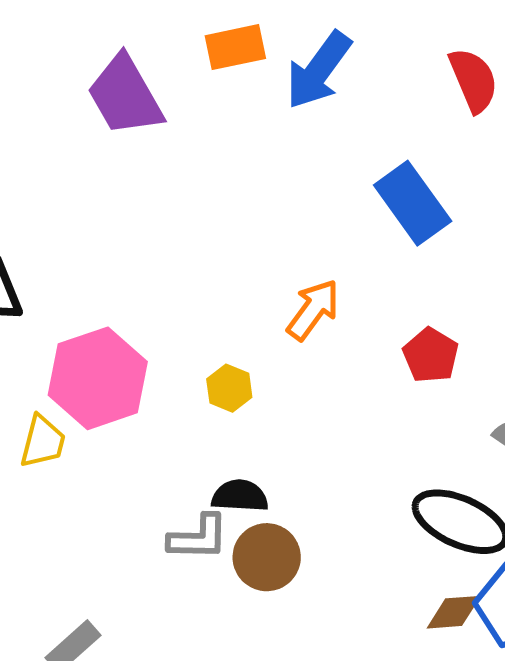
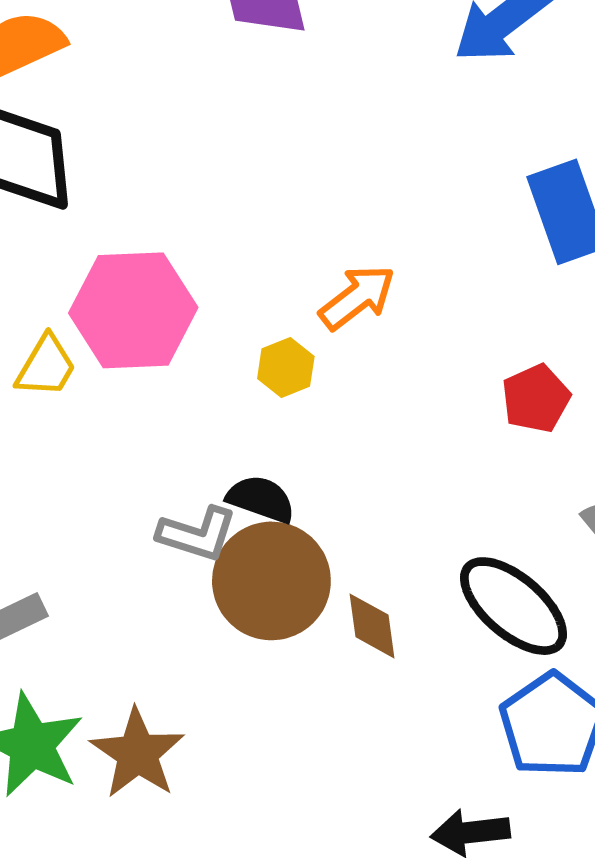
orange arrow: (313, 310) -> (357, 297), moved
brown circle: (267, 557) -> (271, 581), size x1.4
brown diamond: (454, 612) -> (372, 626), moved, turned 70

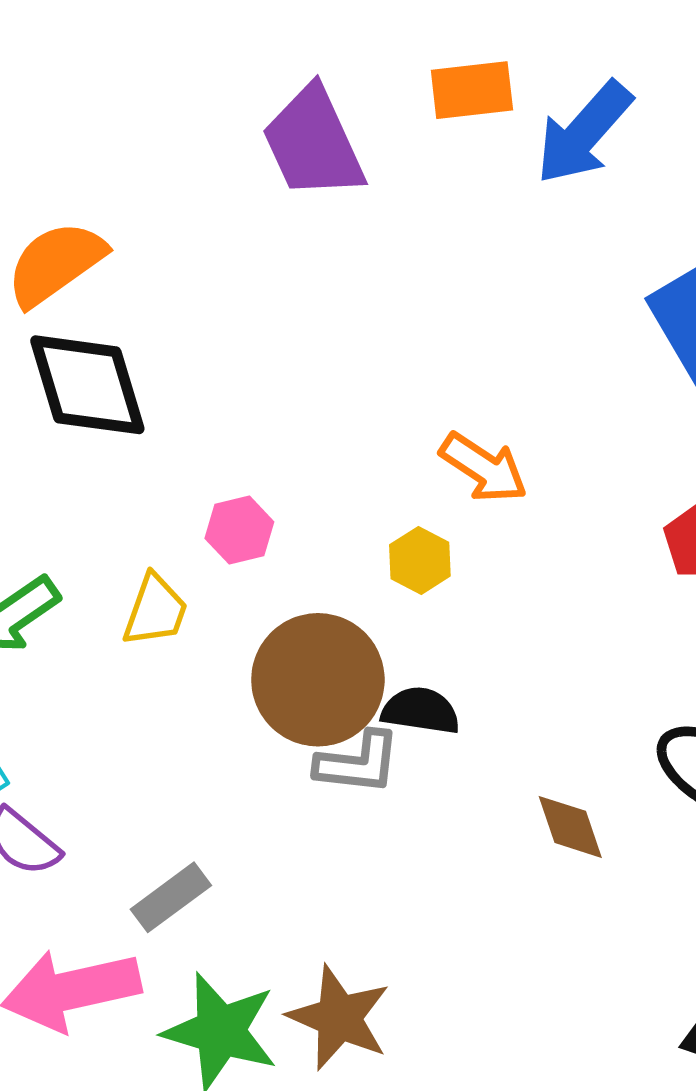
orange arrow: (357, 297) -> (484, 468), turned 82
pink hexagon: (133, 310) -> (239, 530), size x0.5
brown circle: (271, 581) -> (318, 680), moved

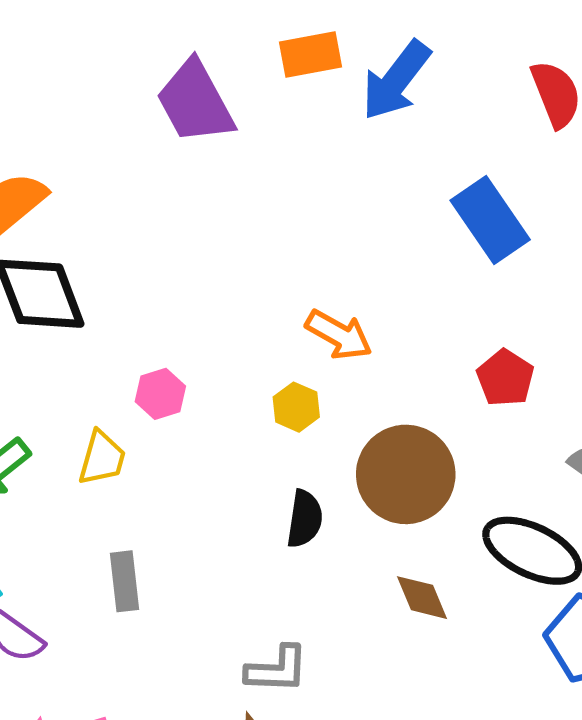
brown circle: (318, 680) -> (406, 474), moved
black semicircle: (421, 711) -> (305, 519), turned 94
gray L-shape: (358, 763) -> (277, 669), moved
gray rectangle: (171, 897) -> (125, 581), moved, turned -56

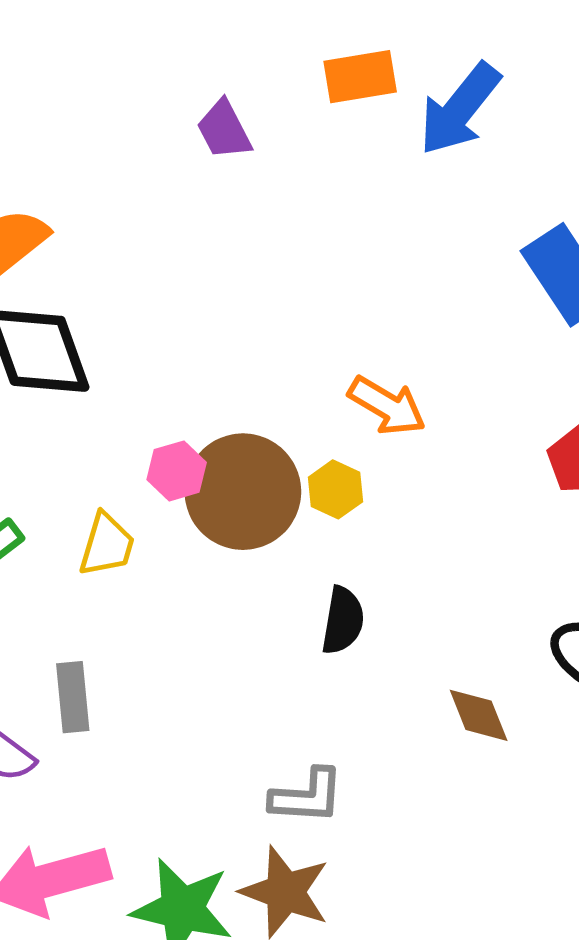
purple trapezoid: (195, 102) -> (224, 130), size x0.6
brown circle: (406, 474) -> (243, 492), moved
gray rectangle: (125, 581) -> (73, 697), moved

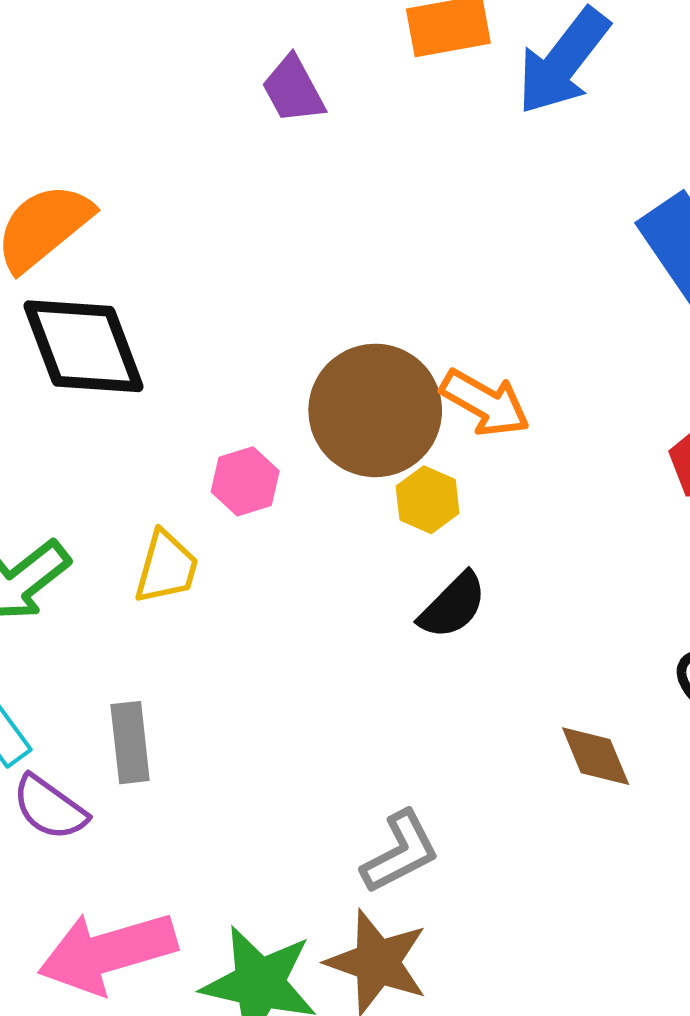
brown circle: (243, 492) -> (375, 410), moved
black semicircle: (343, 620) -> (453, 606), moved, turned 36
gray L-shape: (307, 796) -> (400, 852), turned -30

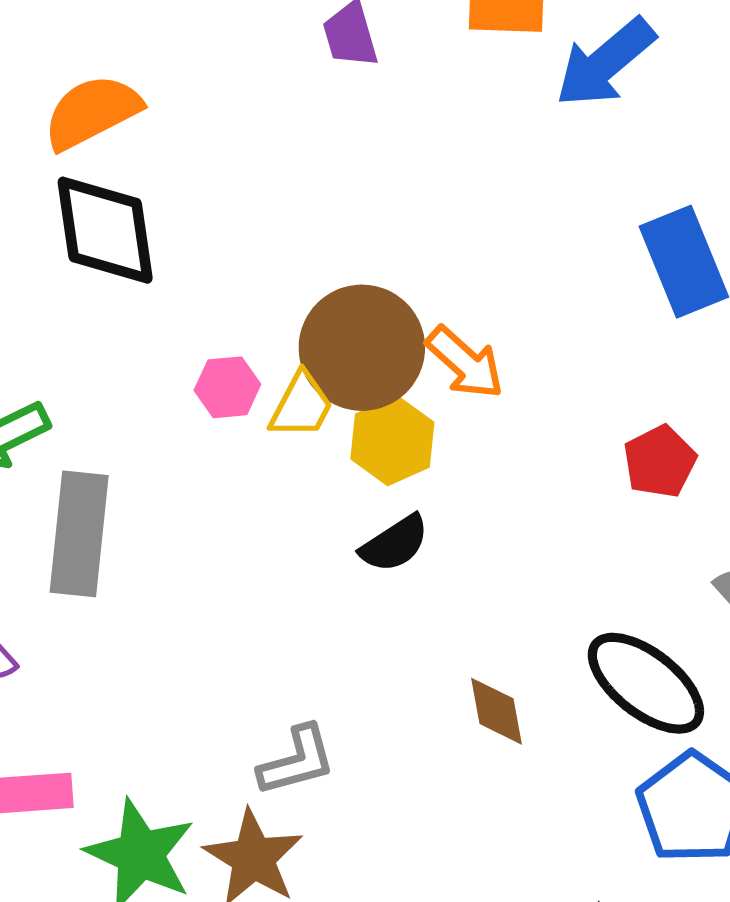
yellow hexagon: (428, 500) -> (392, 441), size x1.4
yellow trapezoid: (166, 567) -> (301, 405), moved
gray rectangle: (130, 743) -> (79, 534), moved, size x1.6

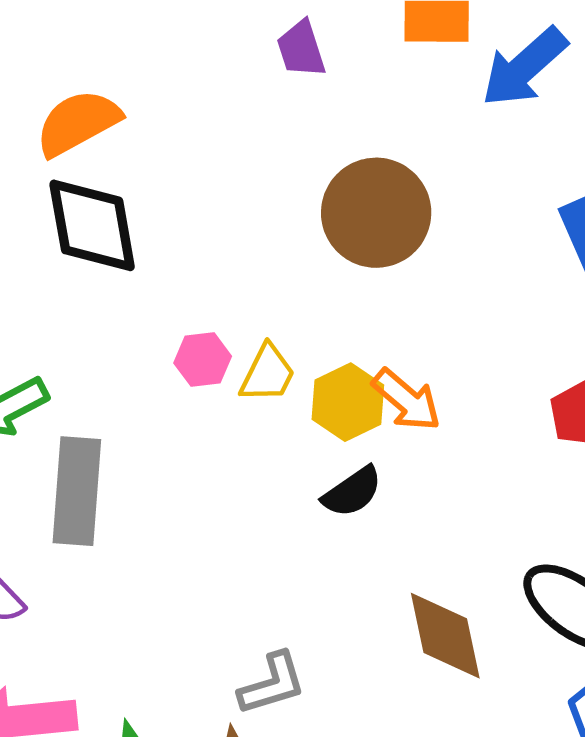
brown circle: (362, 348) -> (376, 213), moved
orange arrow: (465, 363) -> (406, 400), moved
brown diamond: (496, 711) -> (445, 636), size x1.5

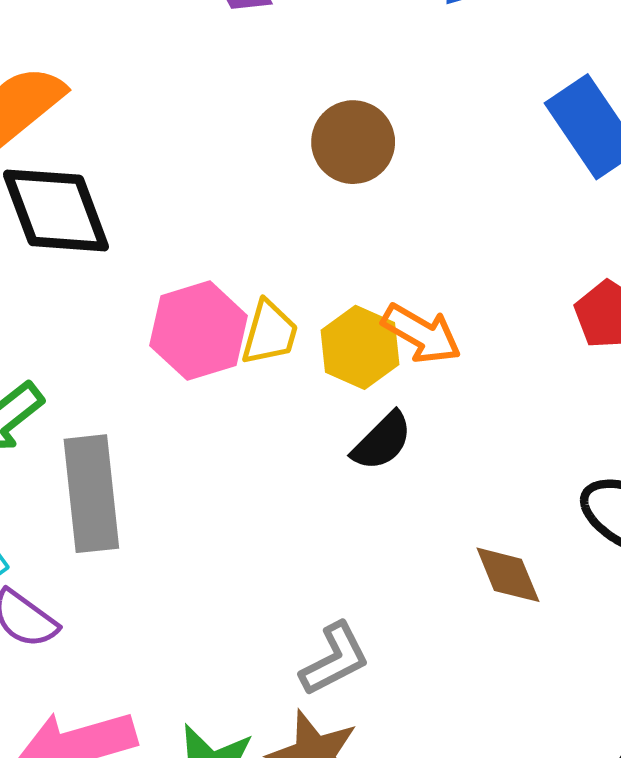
brown circle: (376, 213) -> (353, 142), size x0.7
pink hexagon: (203, 360) -> (199, 331), size x1.6
brown diamond: (445, 636) -> (508, 575), size x0.7

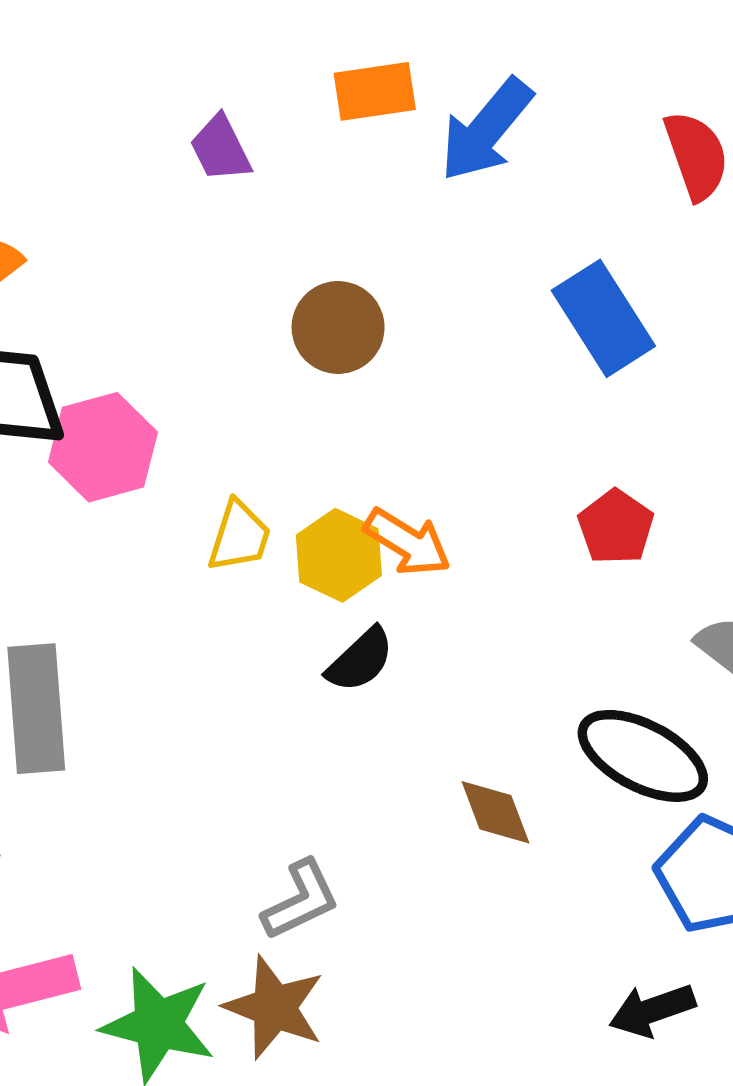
pink hexagon: (199, 331) -> (103, 447), moved

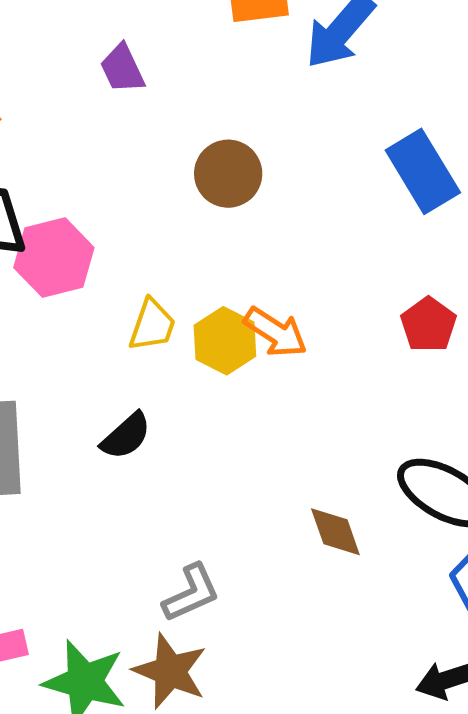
purple trapezoid: (221, 148) -> (122, 69), moved
black semicircle: (360, 660) -> (126, 436), moved

